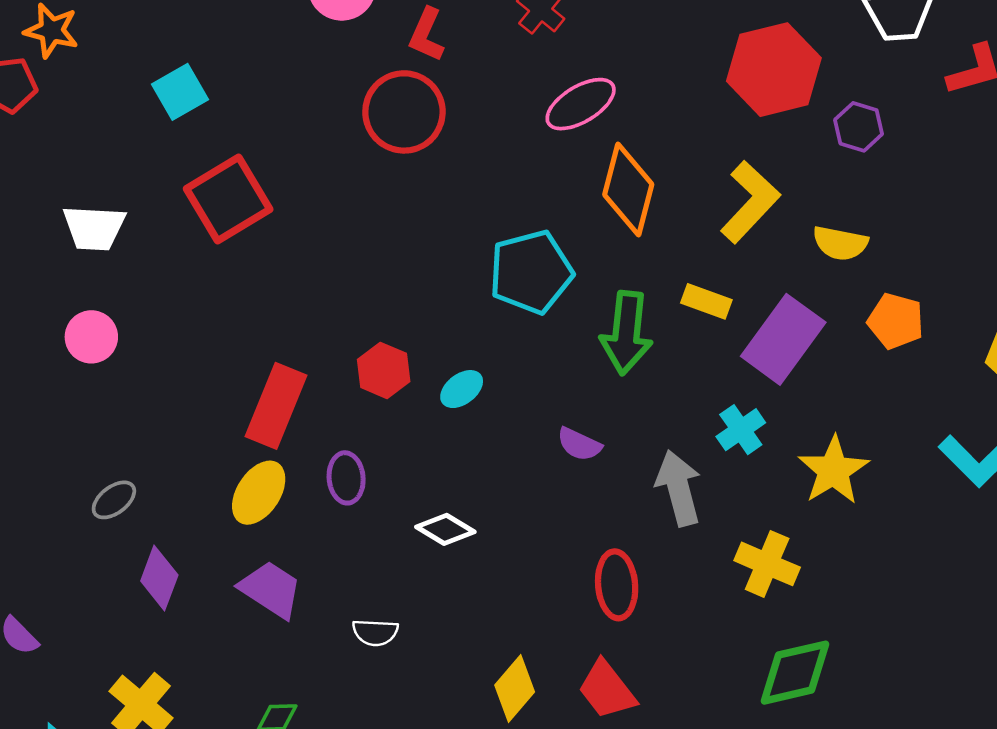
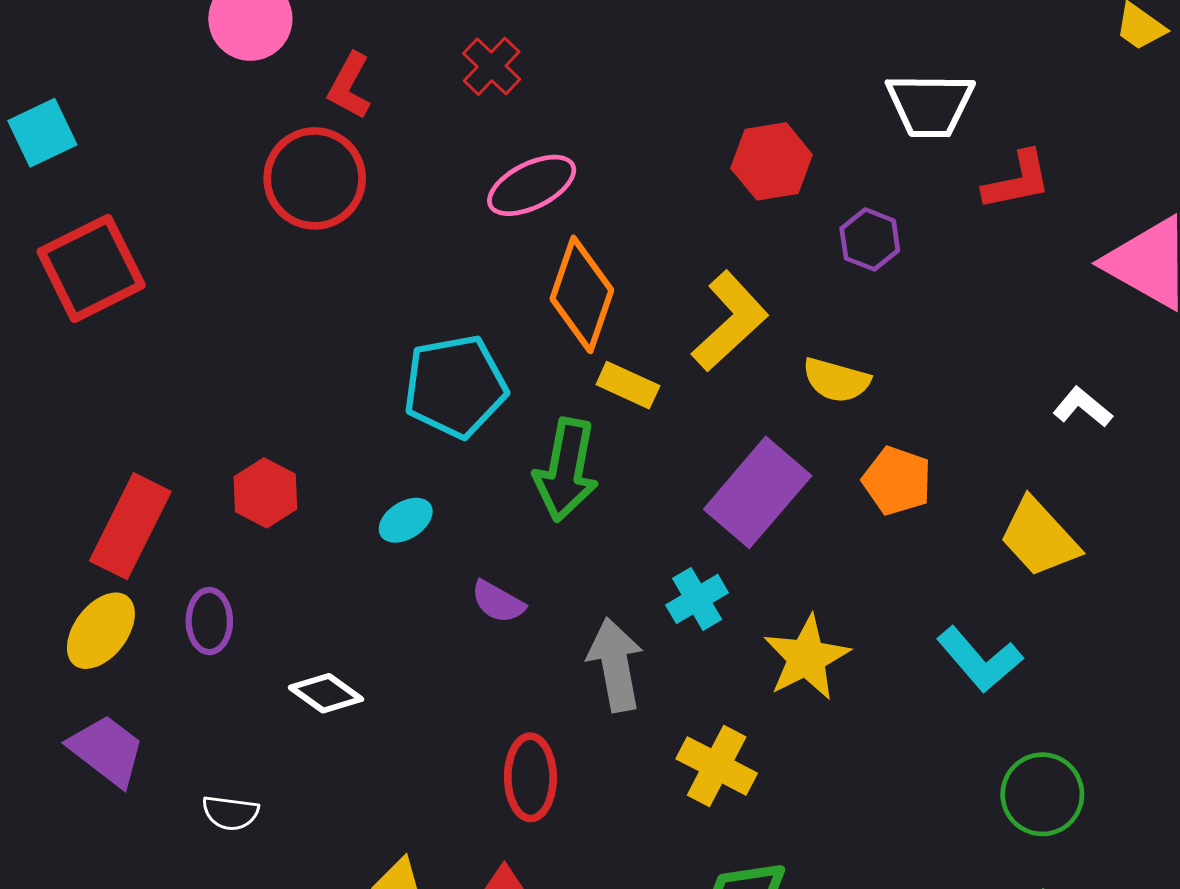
red hexagon: (774, 70) -> (772, 161), size x0.7
yellow rectangle: (706, 301) -> (628, 385), moved
cyan ellipse: (462, 389) -> (406, 520), moved

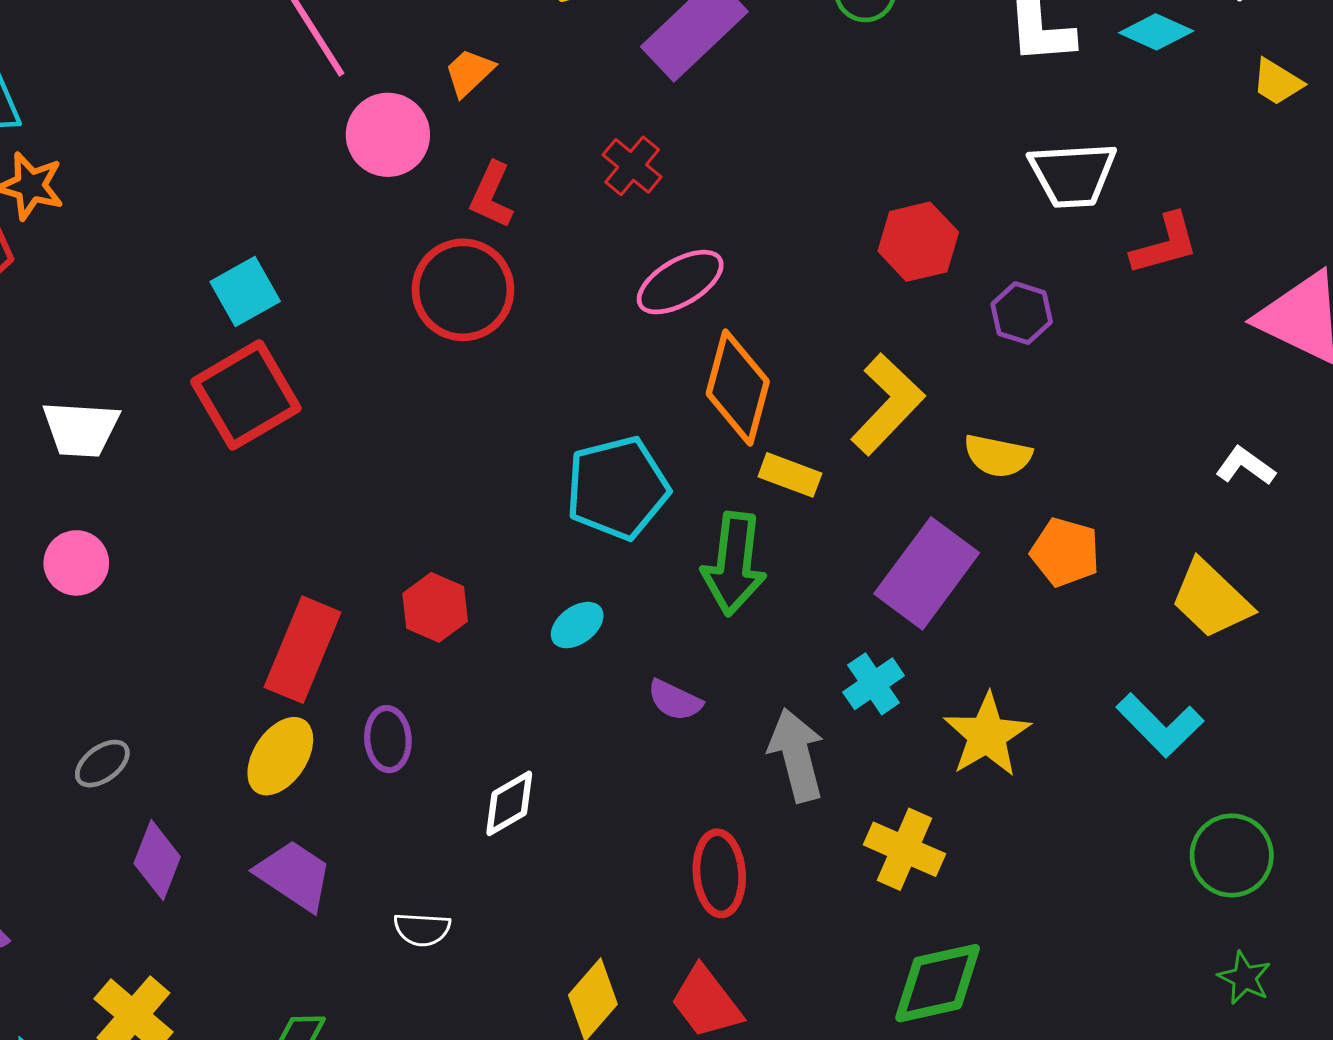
cyan square: (42, 133) -> (245, 291), moved
white diamond: (326, 693) -> (509, 803), turned -62

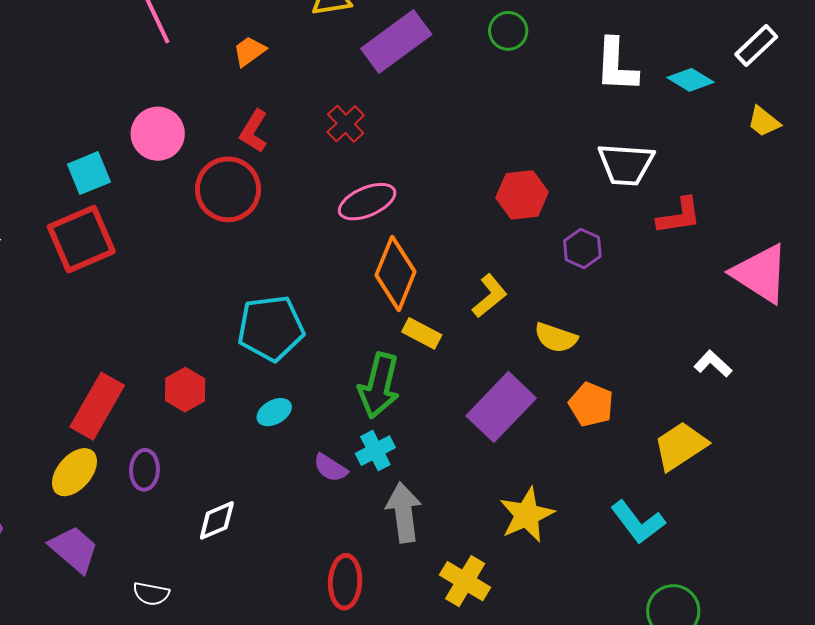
pink circle: (388, 135) -> (158, 134), moved
yellow L-shape: (887, 404) -> (490, 296), size x0.7
cyan pentagon: (617, 488) -> (271, 328), moved
yellow trapezoid: (1211, 599) -> (680, 446), turned 96
cyan cross: (874, 684) -> (375, 451), moved

